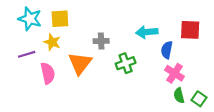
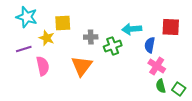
yellow square: (60, 19) -> (63, 23), moved
orange triangle: (80, 63) -> (82, 66), moved
green cross: (126, 63) -> (113, 46), moved

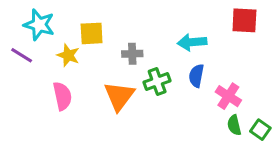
red square: (171, 27) -> (244, 20), moved
blue semicircle: (150, 45) -> (196, 76), moved
green cross: (113, 46) -> (157, 82), moved
purple line: (24, 49) -> (22, 55), moved, turned 49

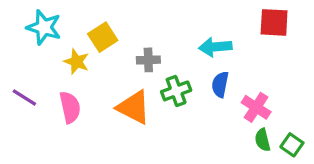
yellow square: (92, 33) -> (103, 37), turned -30
purple line: (22, 55) -> (24, 98), moved
orange triangle: (119, 96) -> (134, 107), turned -40

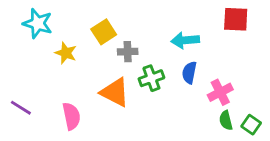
yellow square: (103, 37) -> (104, 32), moved
purple line: (24, 98) -> (21, 108), moved
pink semicircle: (70, 107) -> (71, 116), moved
pink cross: (256, 107) -> (220, 92), turned 30

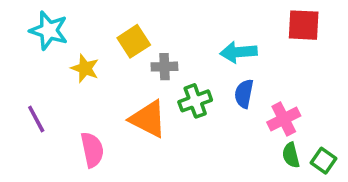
purple line: (21, 108) -> (36, 119), moved, turned 30

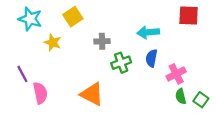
yellow square: (134, 41) -> (73, 17), moved
orange triangle: (148, 119) -> (92, 94), moved
pink semicircle: (92, 150) -> (40, 93), moved

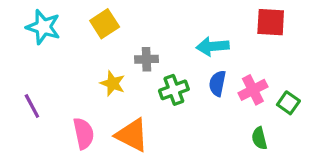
yellow star: (53, 42) -> (113, 83), moved
pink cross: (176, 74) -> (253, 90), moved
pink semicircle: (40, 93) -> (84, 133), moved
green square: (201, 100) -> (288, 103), moved

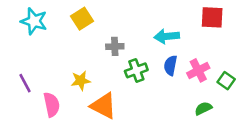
yellow star: (113, 83) -> (81, 81), moved, turned -30
pink semicircle: (84, 133) -> (52, 105), moved
green semicircle: (259, 138) -> (203, 108), turned 78

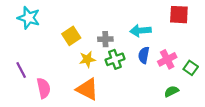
yellow square: (82, 19) -> (71, 36), moved
gray cross: (115, 46) -> (105, 39), moved
yellow star: (81, 81) -> (87, 59), moved

